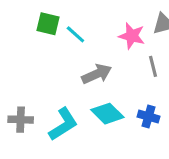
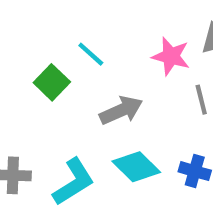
green square: (48, 24) -> (52, 82), moved, turned 30

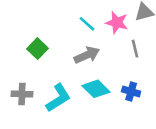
cyan line: (91, 54) -> (87, 24), moved
green square: (52, 82) -> (38, 49), moved

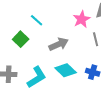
pink star: (117, 23) -> (82, 19), turned 30
cyan line: (87, 24) -> (37, 20), moved

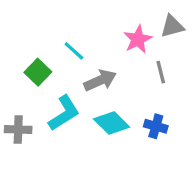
cyan line: (37, 20) -> (74, 51), moved
cyan L-shape: (37, 77) -> (64, 113), moved

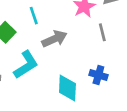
cyan line: (74, 51) -> (34, 16), turned 30
cyan diamond: (112, 123) -> (67, 88), moved, turned 48

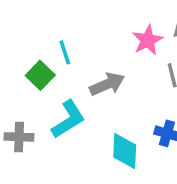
cyan line: (34, 16) -> (65, 52), moved

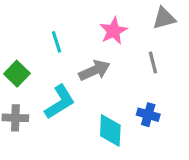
pink star: (148, 40) -> (113, 31), moved
green square: (40, 75) -> (17, 74), moved

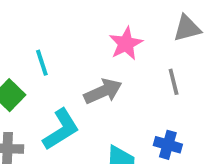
cyan line: (57, 42) -> (42, 63), moved

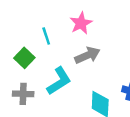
pink star: (126, 44) -> (81, 23), moved

